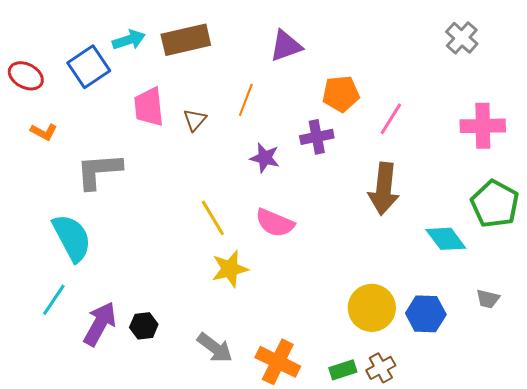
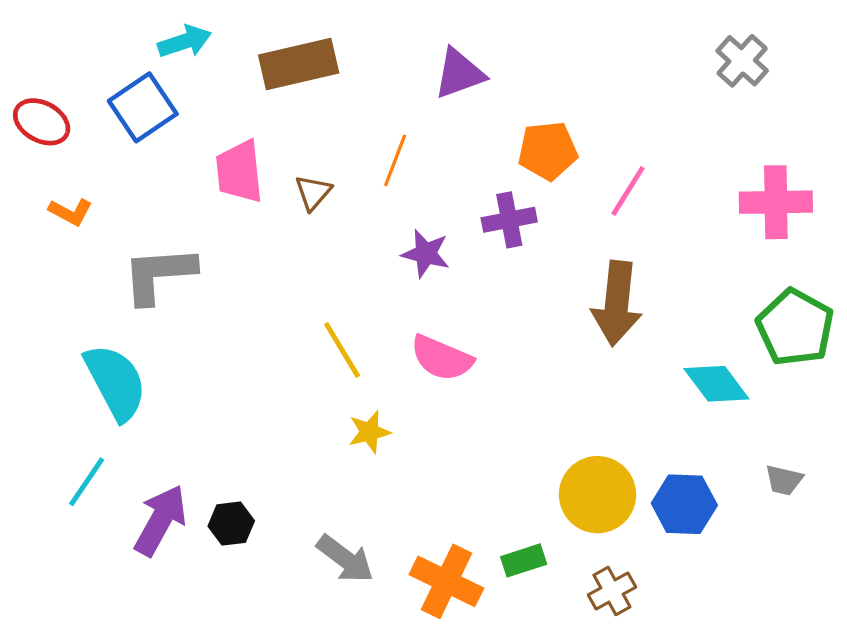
cyan arrow: (129, 40) -> (185, 41), moved
yellow star: (230, 269) -> (369, 432), size x0.7
green rectangle: (343, 370) -> (524, 560), moved

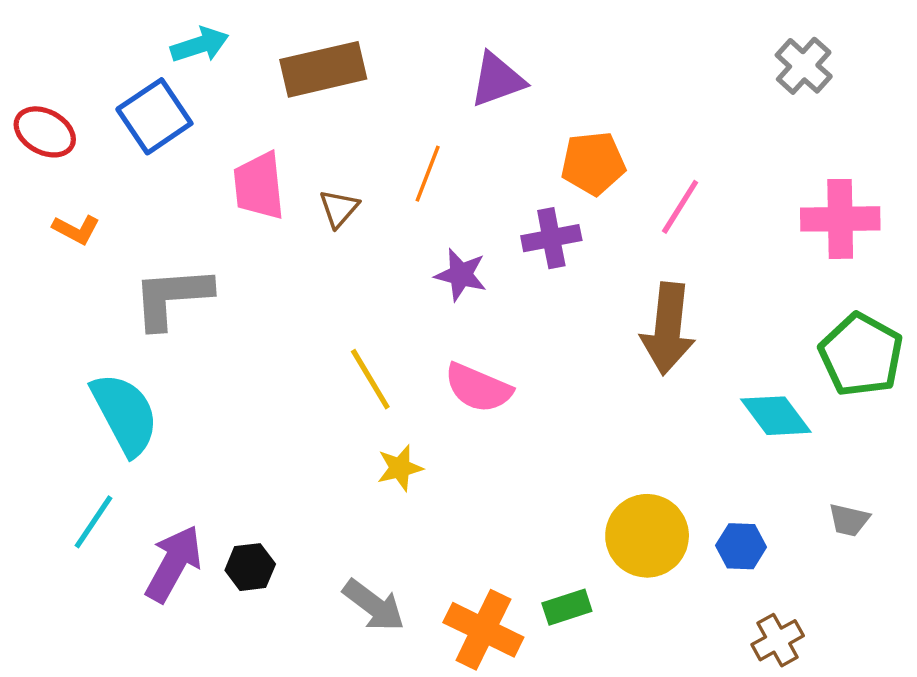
blue hexagon: (684, 504) -> (741, 546), size x0.7
brown cross: (612, 591) -> (778, 640), moved

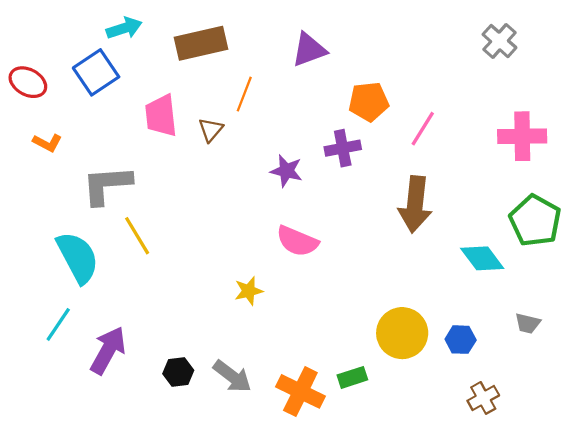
orange line: (428, 174) -> (244, 94), moved
yellow line: (370, 379) -> (137, 236), moved
black hexagon: (250, 567) -> (178, 372), moved

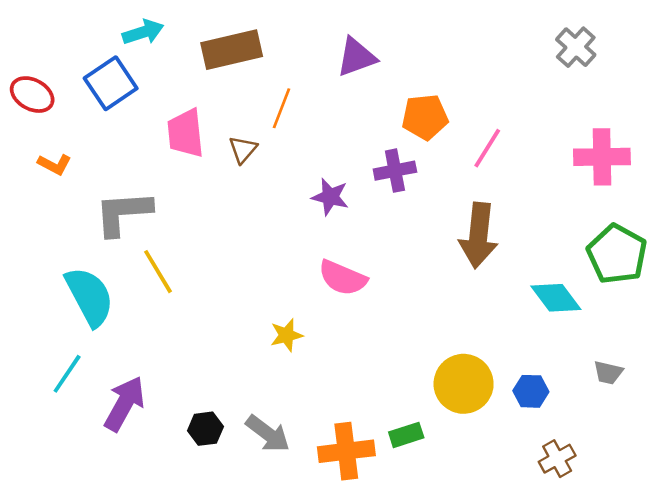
orange cross: (300, 391) -> (346, 451), turned -33

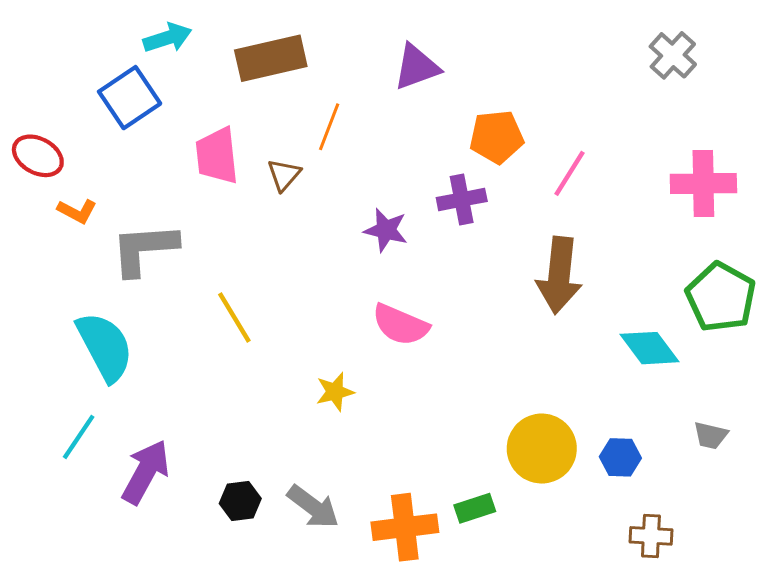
red ellipse: (32, 95) -> (38, 156), moved
orange L-shape: (55, 164) -> (77, 211), moved
yellow line: (158, 272) -> (234, 317), moved
brown cross: (557, 459) -> (651, 536), turned 32

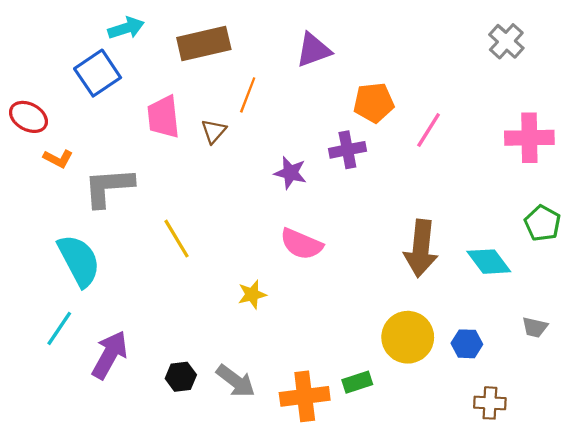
brown arrow: (559, 275) -> (421, 248), moved
green pentagon: (721, 297) -> (543, 223), size x0.7

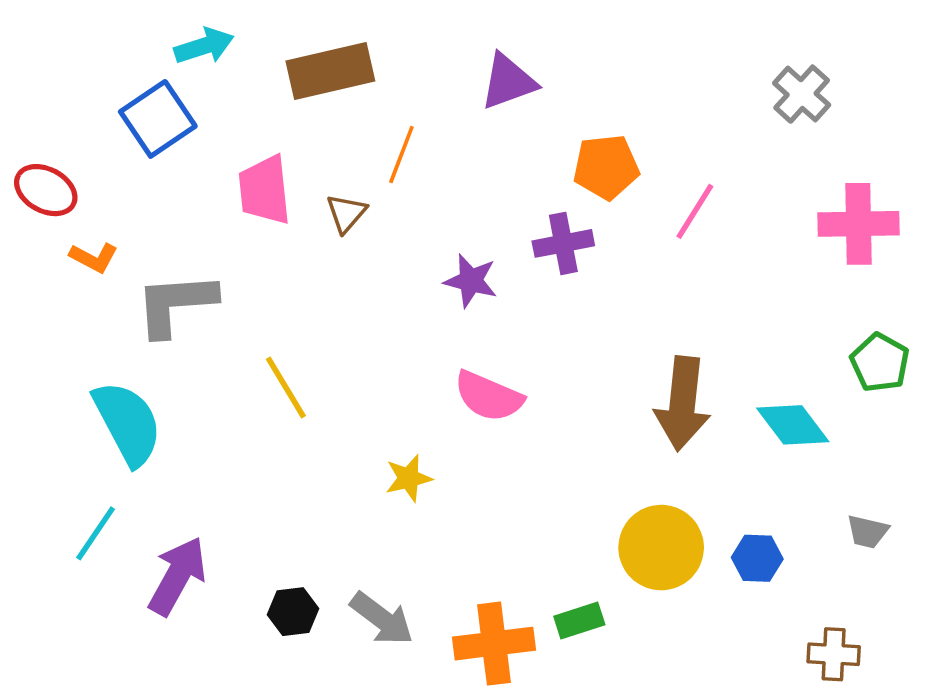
gray cross: (506, 41) -> (802, 94), moved
brown cross: (490, 403) -> (834, 654), moved

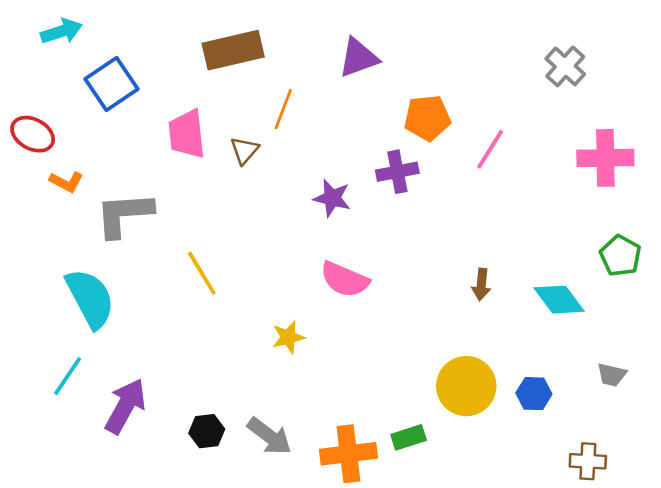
cyan arrow: (204, 46) -> (61, 31), moved
brown arrow: (682, 403) -> (481, 285), size x0.5

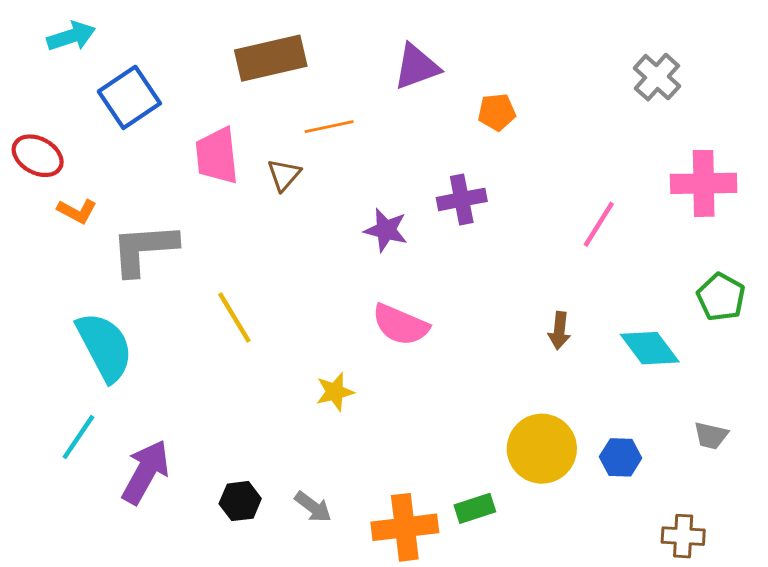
orange line: (283, 109) -> (329, 127), turned 57
orange pentagon: (427, 118) -> (497, 112), moved, size x0.7
pink line: (490, 149) -> (599, 224), moved
gray arrow: (269, 436) -> (313, 507), size x0.7

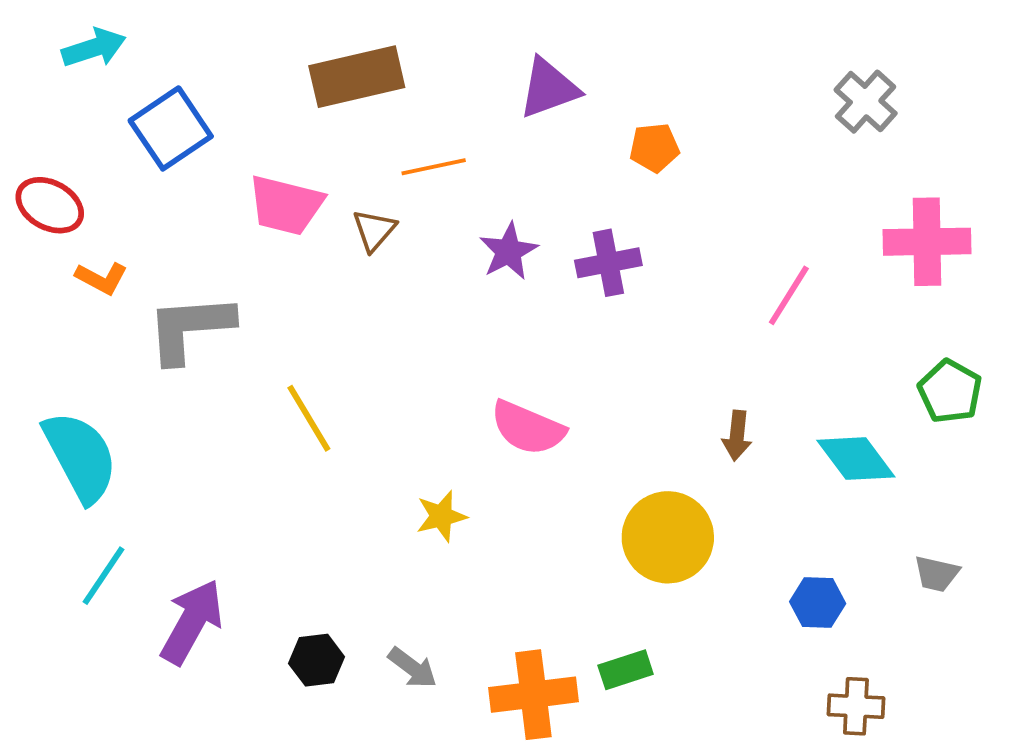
pink trapezoid: (217, 156) -> (286, 205), turned -70
purple star: (386, 230) -> (509, 251), moved, turned 30
cyan semicircle: (105, 347) -> (80, 457), moved
yellow circle: (542, 449) -> (668, 537), moved
brown cross: (683, 536) -> (856, 706), moved

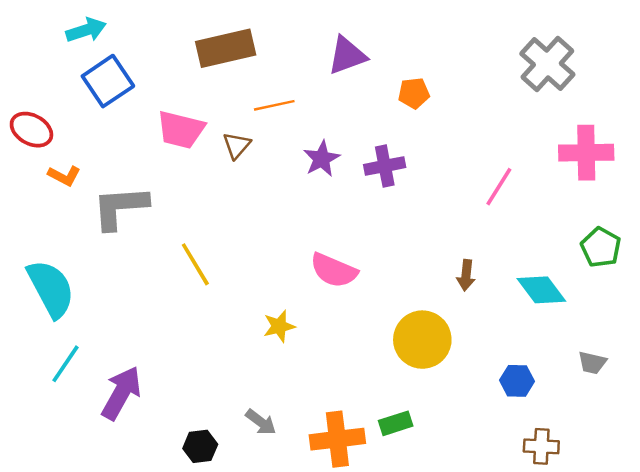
cyan arrow: (94, 48) -> (86, 30), moved
gray cross: (866, 102) -> (547, 64), size x1.4
black hexagon: (317, 660) -> (200, 446), moved

